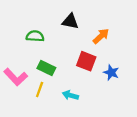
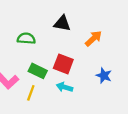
red square: (86, 61) -> (63, 64), moved
cyan arrow: (70, 95) -> (64, 87), moved

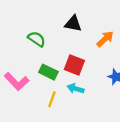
green semicircle: (26, 38) -> (37, 39), turned 30
yellow line: (31, 93) -> (52, 99), moved

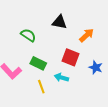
red square: (74, 65) -> (70, 57), moved
yellow line: (52, 99) -> (41, 87), turned -40

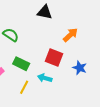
black triangle: (59, 22) -> (45, 12), moved
yellow line: (41, 87) -> (24, 87), turned 48

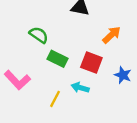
green rectangle: (21, 64) -> (58, 59), moved

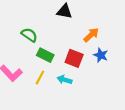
blue star: (123, 75) -> (101, 55), moved
yellow line: (55, 99) -> (40, 78), moved

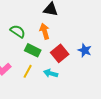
orange arrow: (91, 35) -> (45, 31), moved, turned -63
red square: (74, 58) -> (60, 53), turned 30

